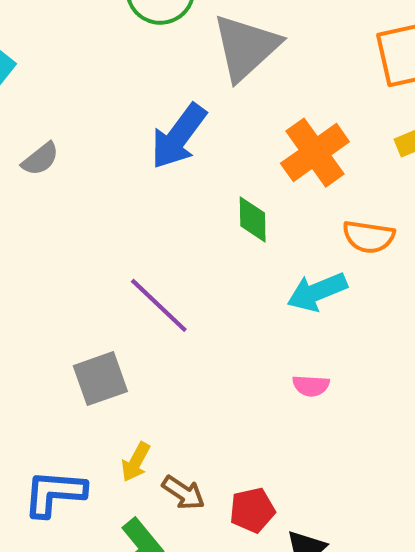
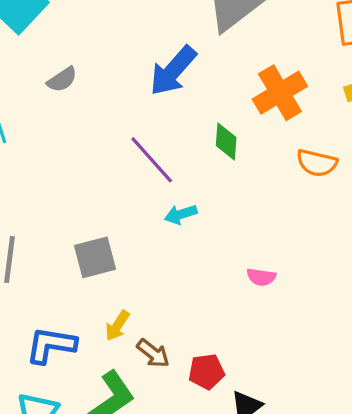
cyan arrow: (317, 292) -> (181, 214), moved, size x0.7
purple line: (159, 305) -> (152, 160), moved

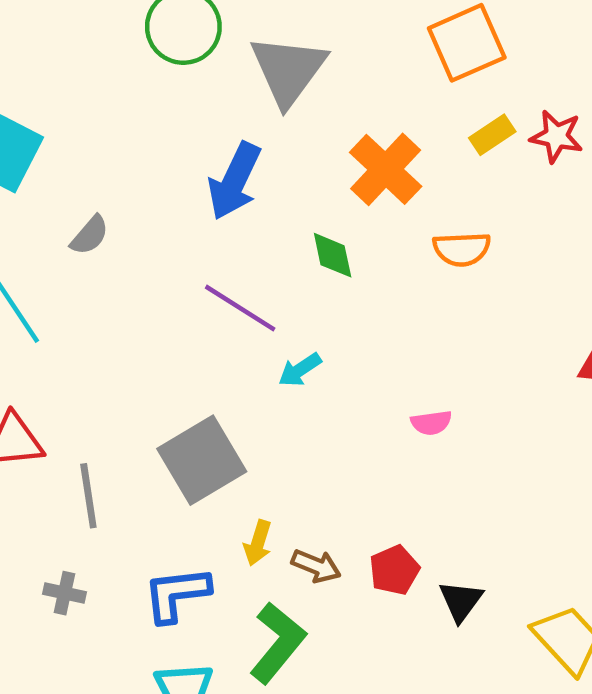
gray square: (95, 257) -> (202, 460), size x1.4

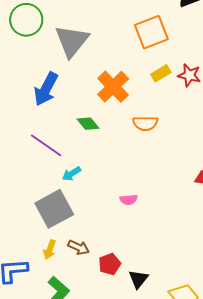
green diamond: (333, 255) -> (88, 124), turned -30
gray square: (202, 460) -> (54, 209), moved
brown arrow: (316, 566) -> (79, 247), moved

